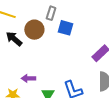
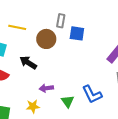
black arrow: (14, 39) -> (28, 63), moved

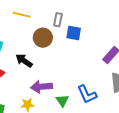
yellow line: (17, 27) -> (22, 15), moved
purple arrow: (46, 88) -> (41, 87), size x1.5

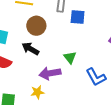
brown circle: (43, 38) -> (36, 26), moved
green triangle: (62, 101) -> (70, 57), moved

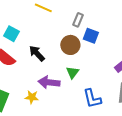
brown circle: (36, 26) -> (70, 45), moved

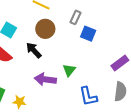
brown circle: (70, 45) -> (45, 29), moved
yellow star: (32, 97) -> (19, 102), moved

